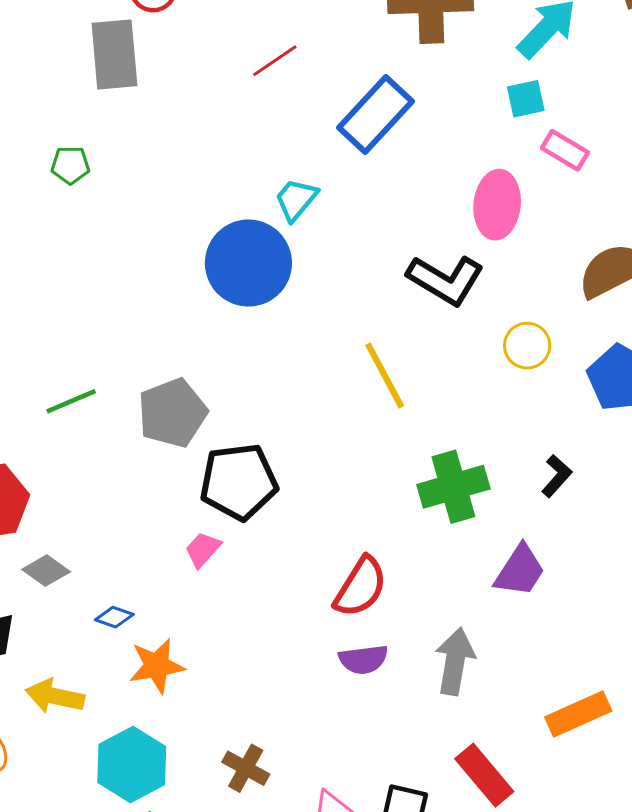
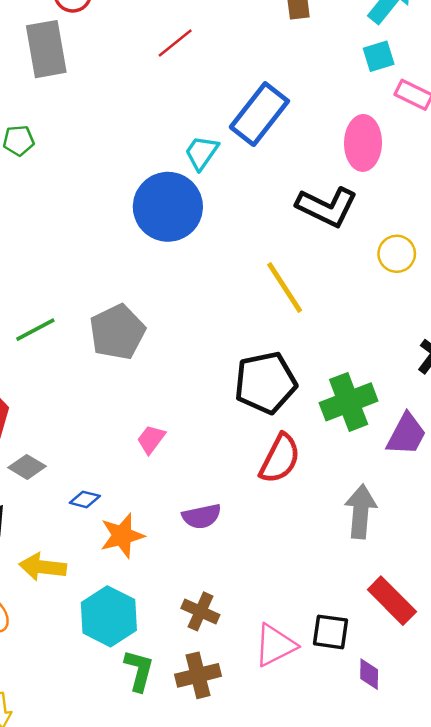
blue rectangle: (375, 114) -> (259, 114), moved
black pentagon: (239, 482) -> (265, 383), moved
green cross: (453, 487) -> (349, 402), moved
purple semicircle: (363, 659) -> (202, 516), moved

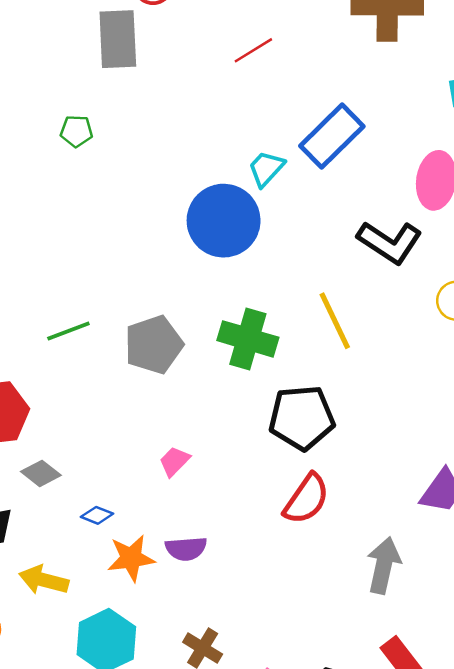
green cross: (349, 402) -> (248, 339), moved, turned 30
purple semicircle: (202, 516) -> (186, 549), moved

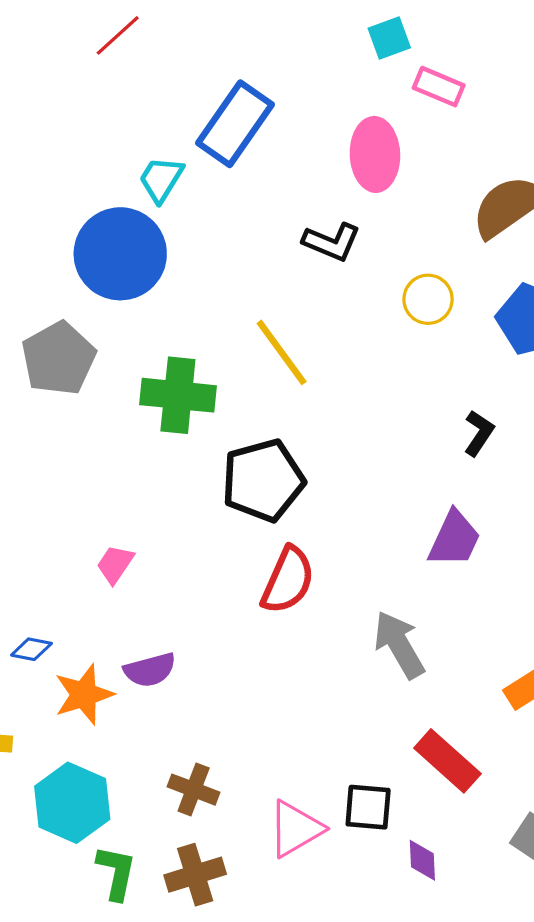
black L-shape: (390, 242) -> (332, 242), size x0.7
gray pentagon: (154, 345) -> (59, 358), moved
gray arrow: (384, 565) -> (399, 645), turned -32

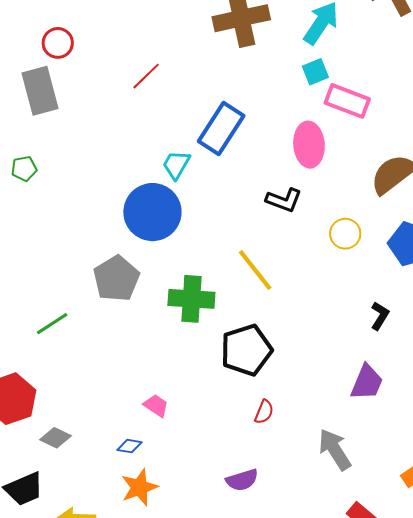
pink rectangle: (439, 87) -> (347, 101), size x1.4
pink trapezoid: (115, 564) -> (156, 406), turned 92
red semicircle: (288, 580) -> (264, 412), size x0.6
blue diamond: (31, 649) -> (130, 446), moved
purple semicircle: (150, 670) -> (242, 480), moved

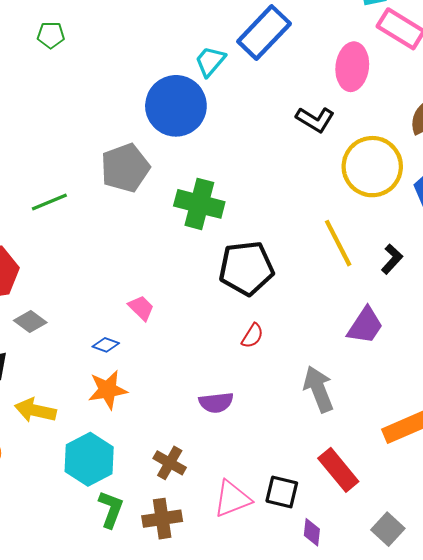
yellow circle: (345, 234) -> (372, 167), size x1.8
yellow line: (255, 270) -> (338, 243), moved

